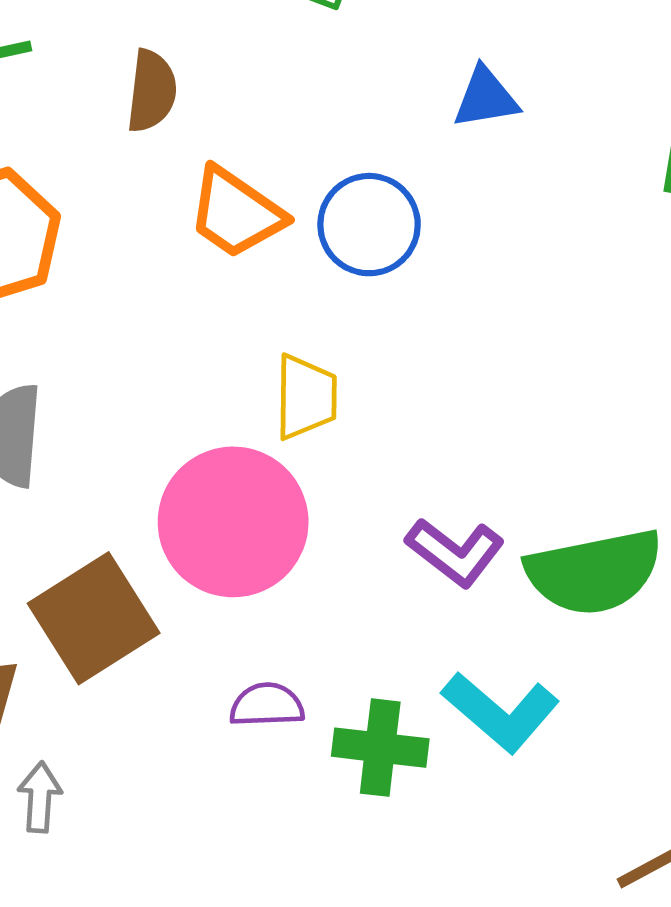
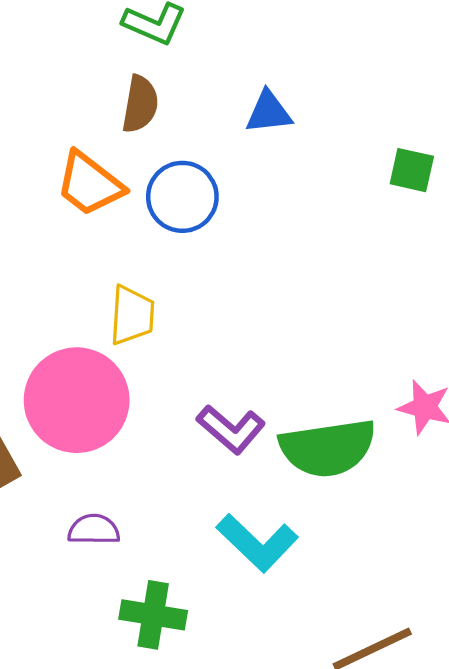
brown semicircle: (152, 91) -> (140, 104), moved
green cross: (380, 748) -> (153, 615), moved

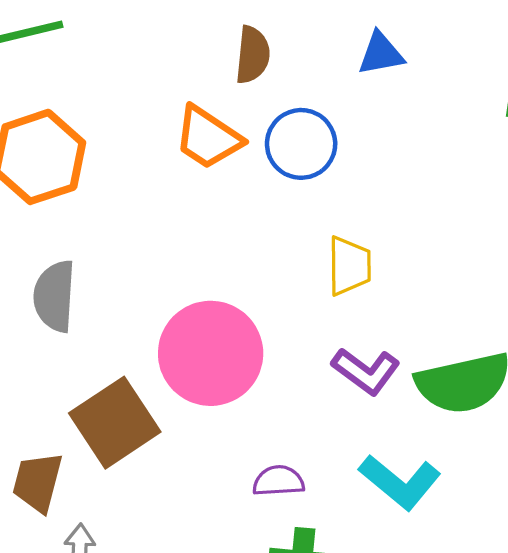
yellow trapezoid: (132, 315) -> (349, 266), moved
purple semicircle: (94, 530) -> (278, 481), moved

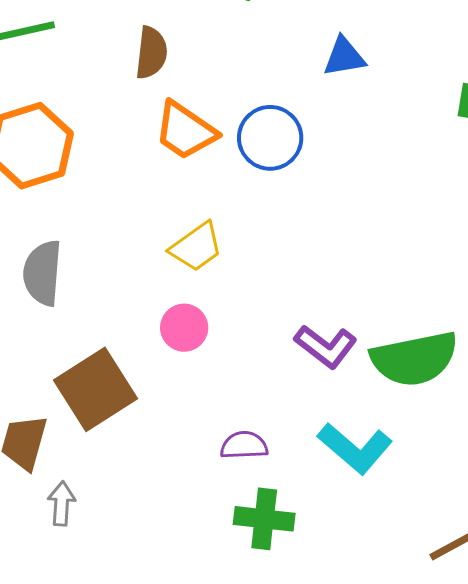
brown semicircle: (253, 55) -> (151, 53), moved
yellow trapezoid: (349, 266) -> (196, 247), moved, turned 54
pink circle: (211, 353) -> (184, 328), size x0.5

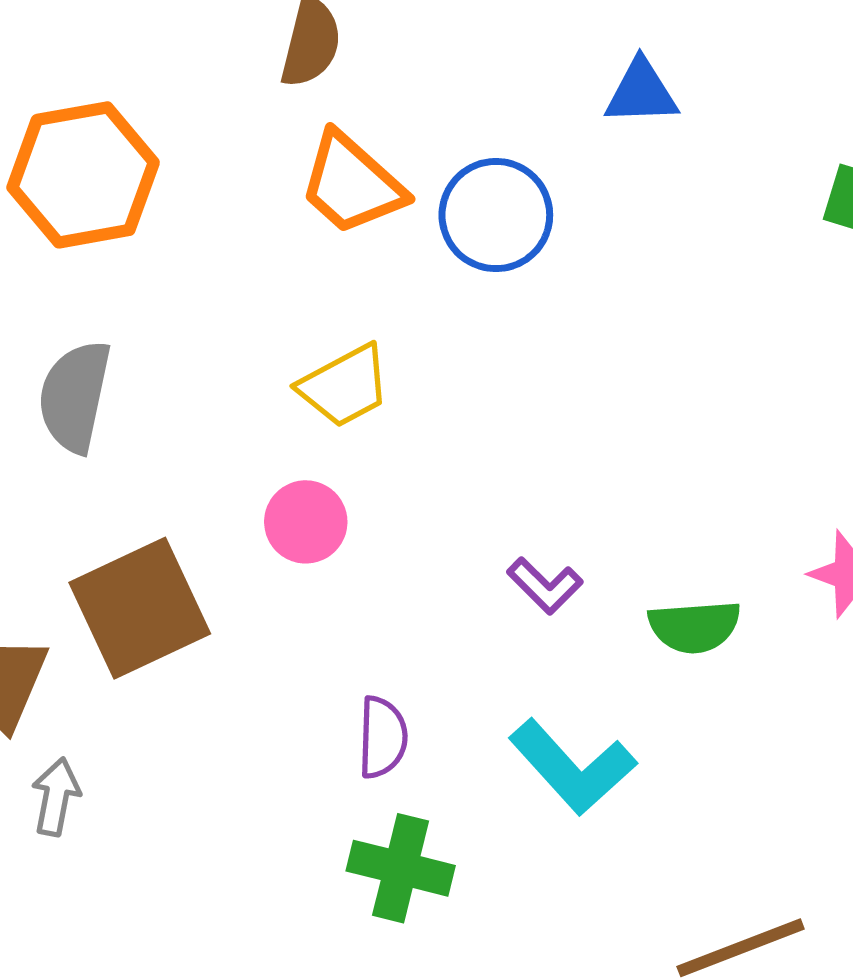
purple L-shape: (326, 346) -> (545, 586), size x0.7
green semicircle: (414, 359) -> (694, 627), size x0.6
purple semicircle: (244, 445) -> (383, 737), turned 87

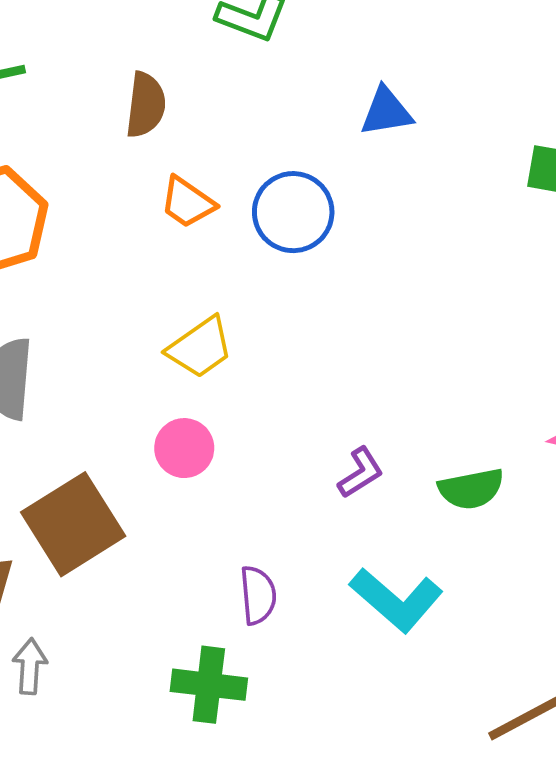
orange trapezoid: (352, 184) -> (187, 202), size x0.7
purple L-shape: (545, 586) -> (361, 473), turned -70
green cross: (401, 868) -> (209, 685), moved

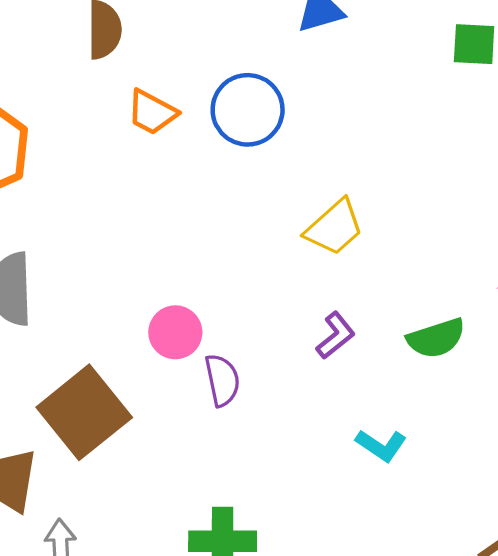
yellow trapezoid: (200, 348) -> (334, 227), moved
purple semicircle: (258, 595) -> (222, 380), moved
cyan L-shape: (396, 600) -> (381, 445), size x0.6

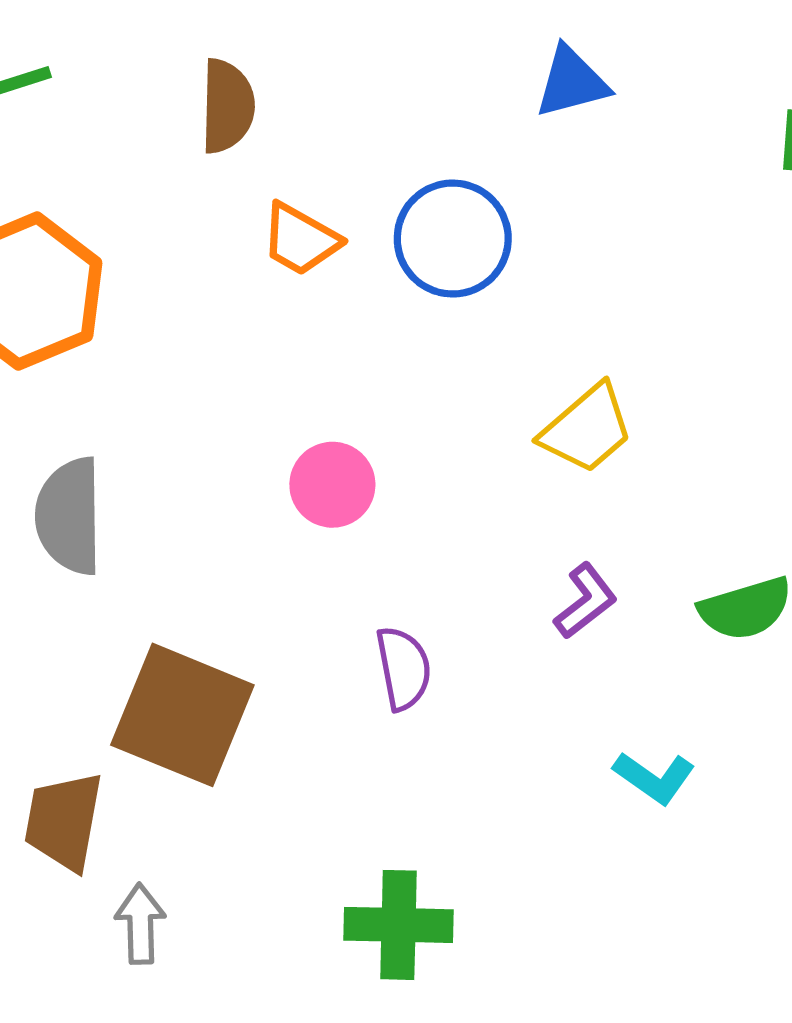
pink circle: (175, 332) -> (332, 485), moved
brown square: (84, 412) -> (182, 715), turned -30

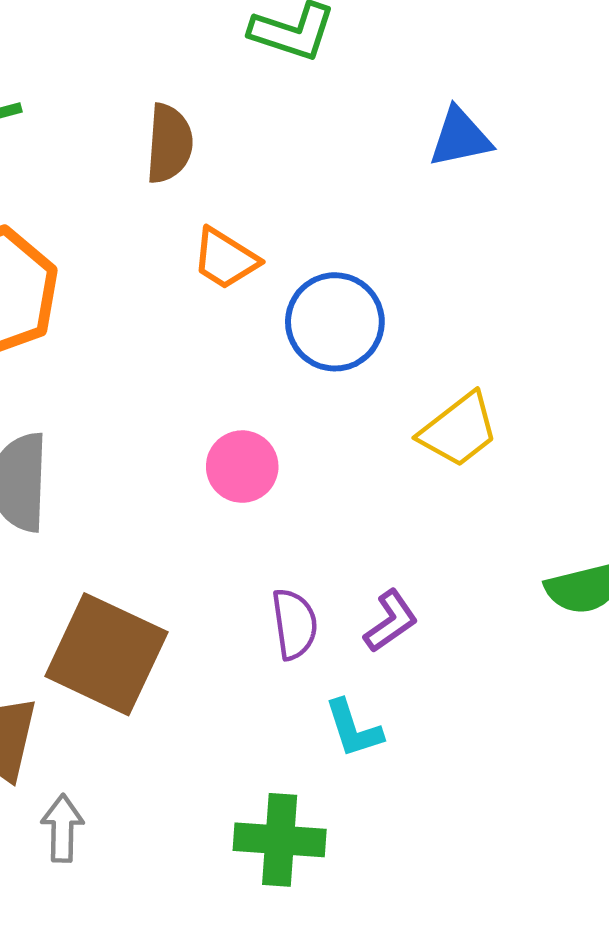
blue circle: (453, 239) -> (335, 322), moved
purple L-shape: (585, 601) -> (391, 621), moved
cyan L-shape: (654, 778) -> (353, 729), moved, turned 34

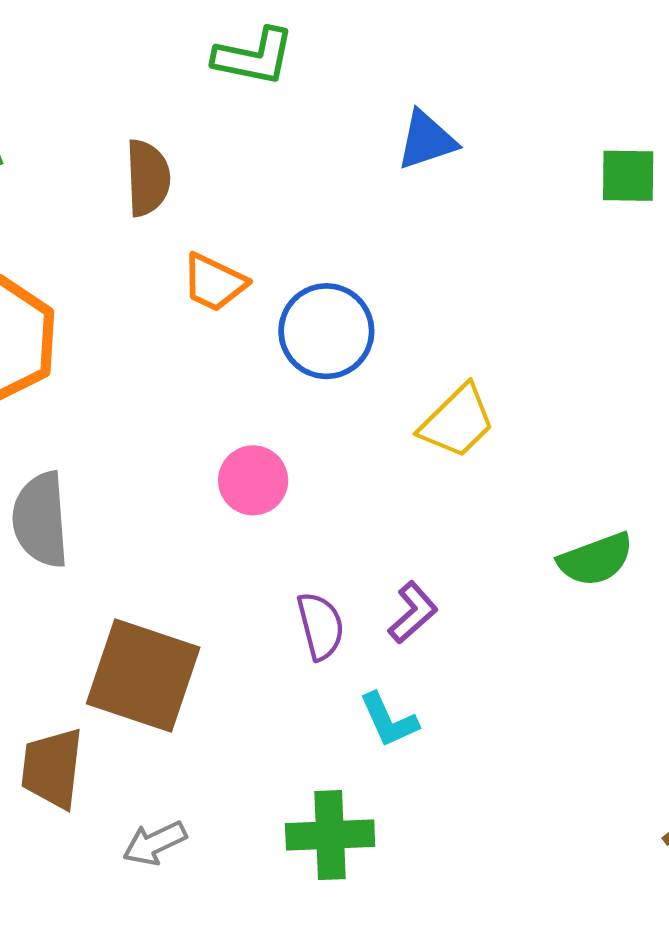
gray arrow: (62, 828) -> (155, 843), moved, turned -110

